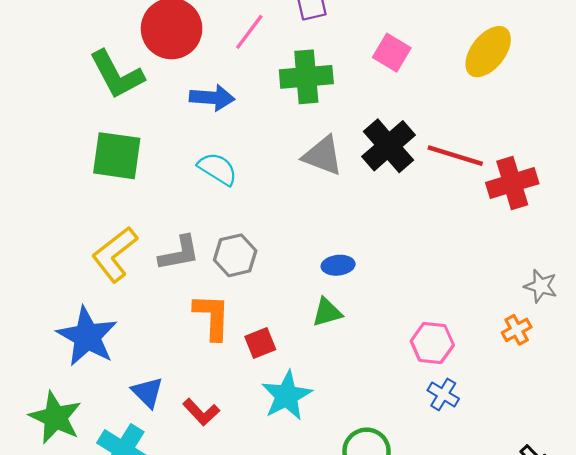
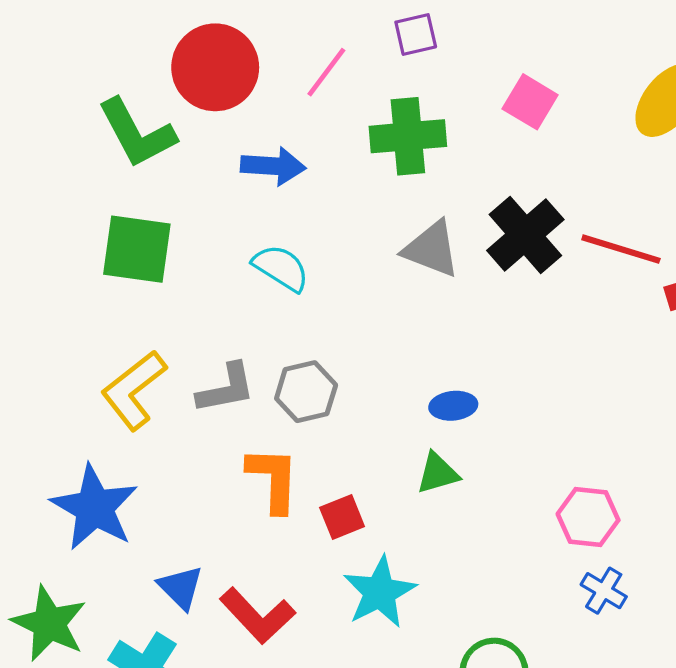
red L-shape: (201, 412) -> (257, 616), size x1.4

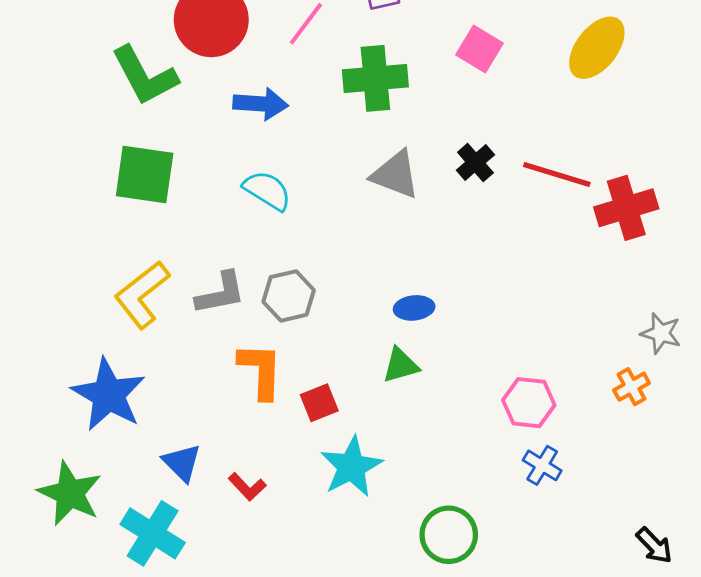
black cross: (525, 235) -> (475, 162), size x0.6
red L-shape: (257, 616) -> (247, 487), size x0.6

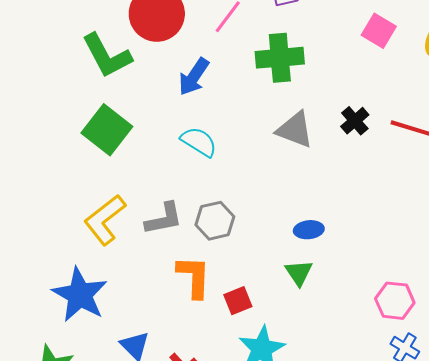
pink square: (479, 49) -> (379, 31), moved
blue arrow: (261, 104) -> (194, 77), turned 120
green square: (145, 174) -> (107, 130), turned 30
green triangle: (401, 365) -> (299, 273), turned -48

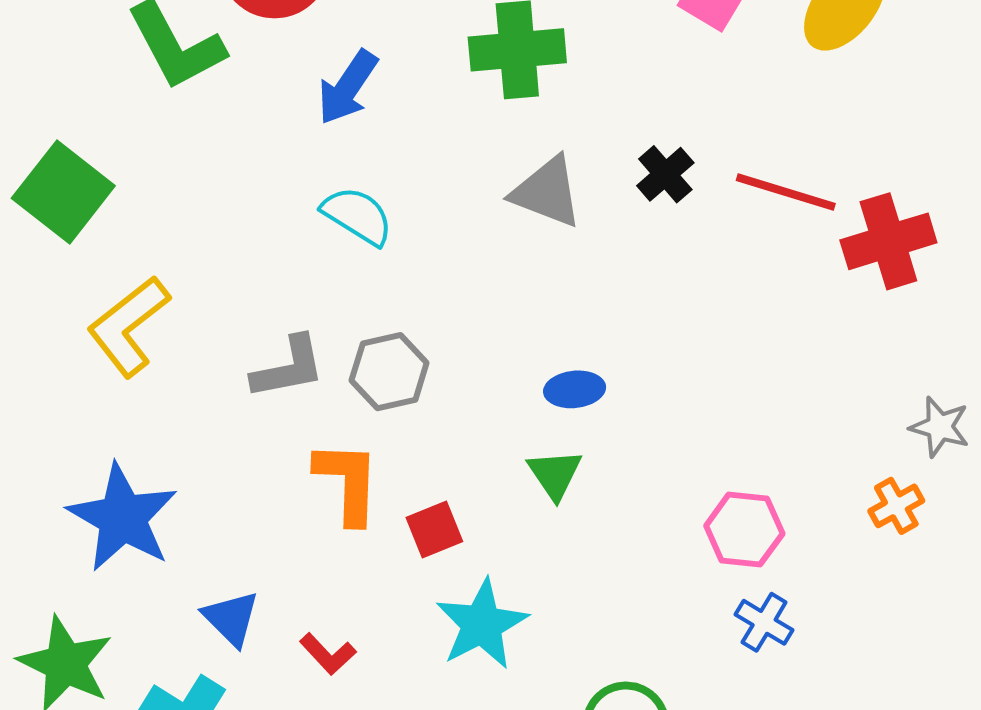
green square: (107, 130) -> (63, 192), moved
yellow L-shape: (105, 220) -> (128, 326), moved

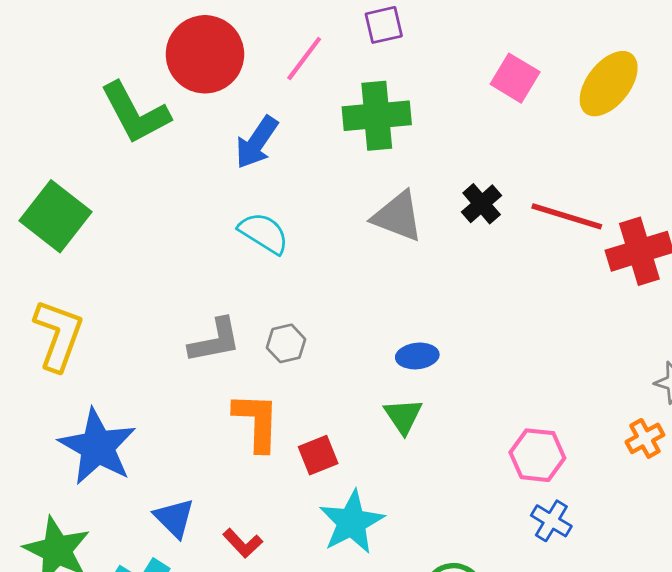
yellow L-shape: (128, 326) -> (58, 335), moved, turned 148
gray hexagon: (389, 372) -> (286, 343), size x0.7

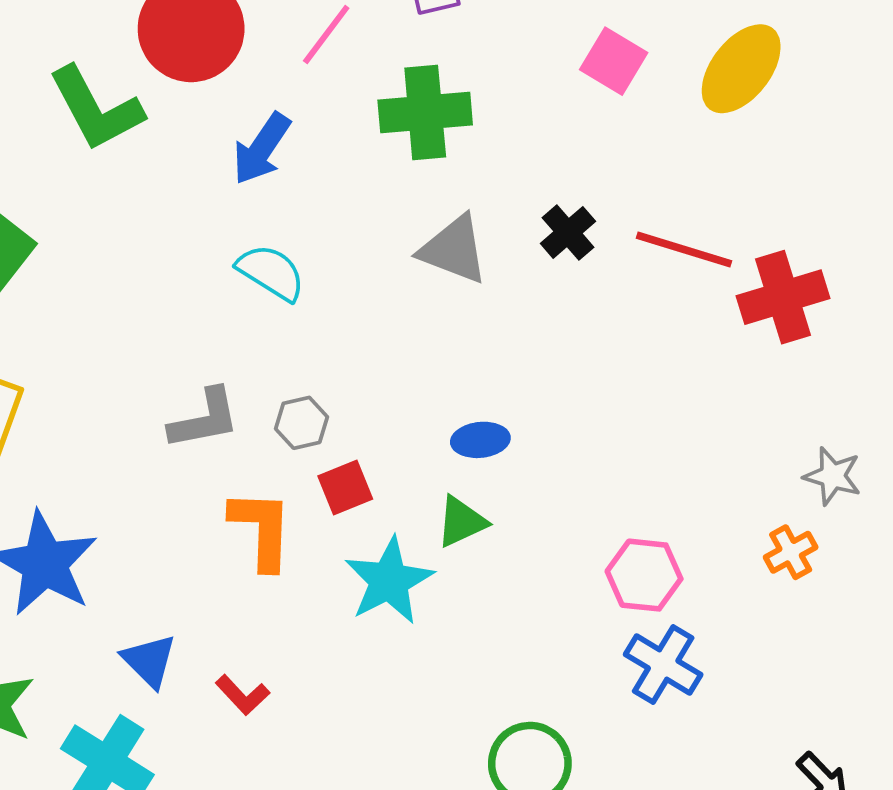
green triangle: (403, 416) -> (461, 522), turned 39
red square: (318, 455) -> (345, 487), moved
blue cross: (551, 521) -> (663, 664), size x1.4
cyan star: (352, 522) -> (389, 581), moved

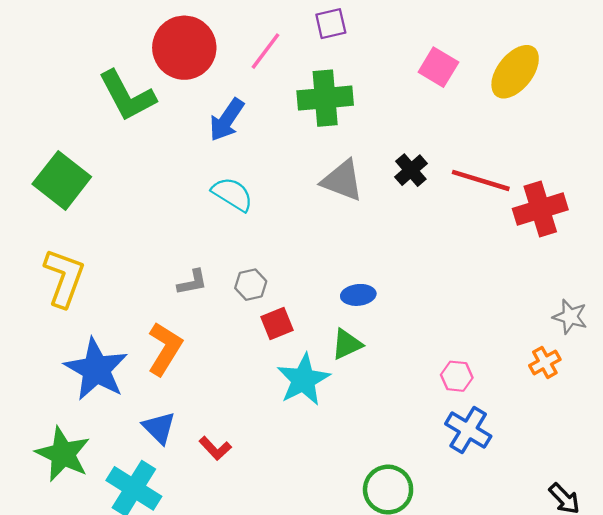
gray L-shape: (204, 419) -> (192, 282), size x0.7
orange L-shape: (261, 529) -> (165, 349), moved, turned 30
pink hexagon: (644, 575) -> (457, 376), size x0.7

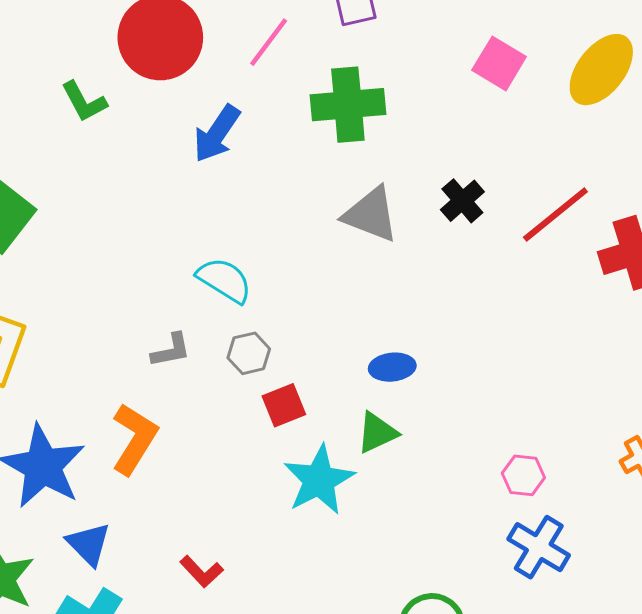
green L-shape: (127, 96) -> (84, 102), size x0.6
red line: (481, 180) -> (555, 215), turned -56
cyan semicircle: (232, 194) -> (224, 280), moved
blue triangle: (159, 428) -> (89, 544), moved

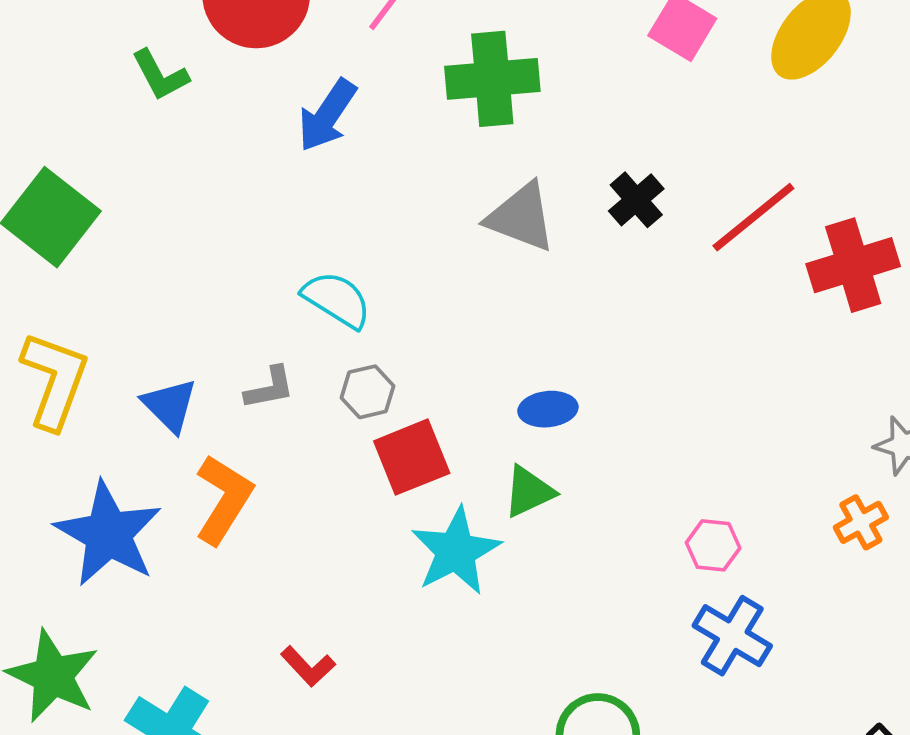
red square: (284, 405) -> (412, 457), size x1.4
blue triangle: (89, 544) -> (170, 405), moved

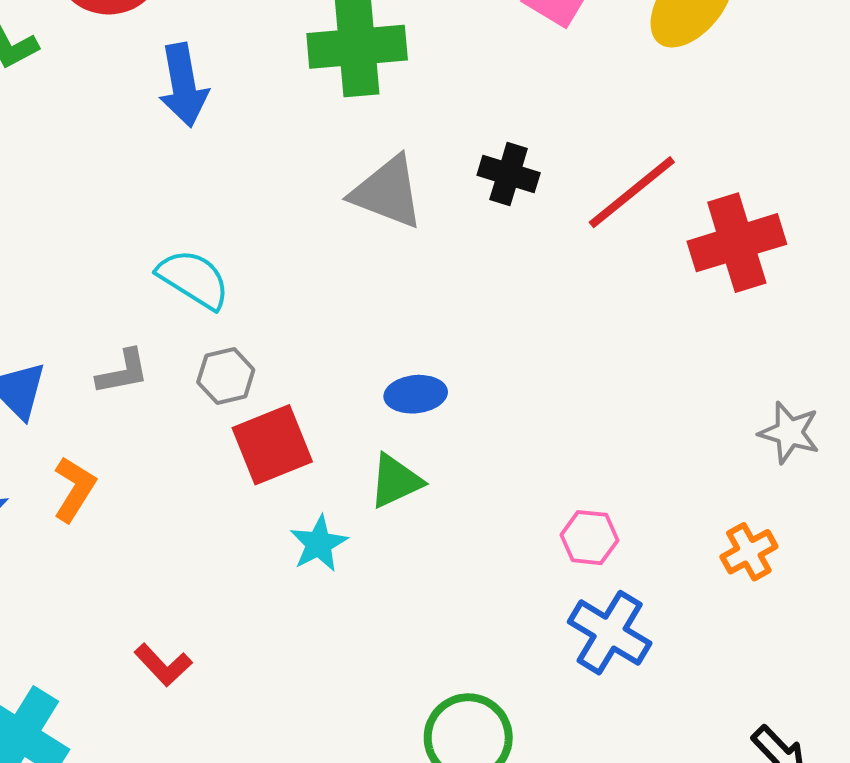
blue arrow: (327, 115) -> (183, 85), turned -44
black cross: (636, 200) -> (509, 174), turned -32
orange L-shape: (224, 499) -> (74, 489), size x0.7
orange cross: (861, 522) -> (749, 552), moved
cyan star: (456, 551) -> (319, 544), size x0.6

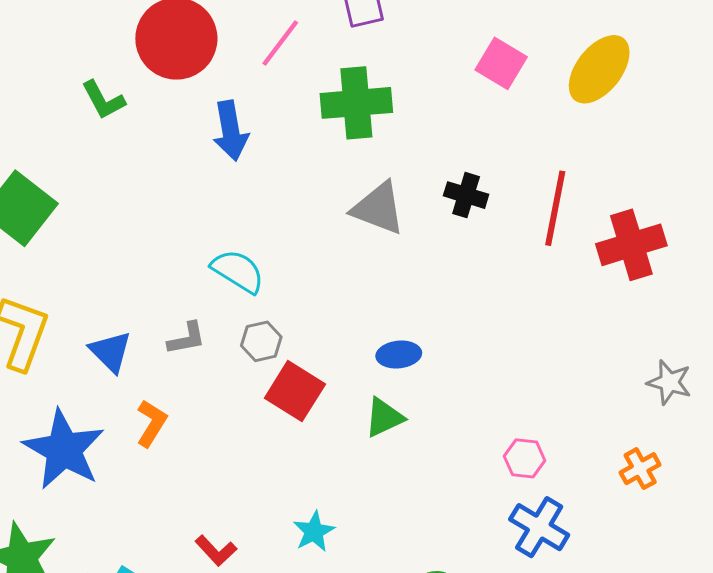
red line: (632, 192) -> (555, 208), turned -40
red square: (272, 445) -> (295, 391), turned -36
cyan star: (319, 544) -> (314, 532), moved

